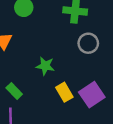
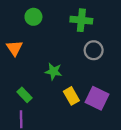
purple square: (92, 95) -> (97, 98), turned -30

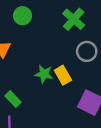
green cross: (81, 20) -> (74, 19), turned 35
yellow rectangle: (71, 96) -> (63, 75), moved

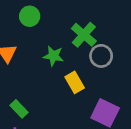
green cross: (74, 19) -> (84, 35), moved
green star: (44, 74) -> (53, 56), moved

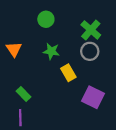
green circle: (30, 16) -> (46, 19), moved
green cross: (84, 35) -> (91, 30), moved

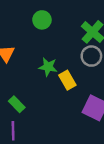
green star: (51, 51) -> (48, 67), moved

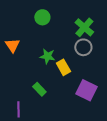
green rectangle: (17, 104) -> (39, 89), moved

